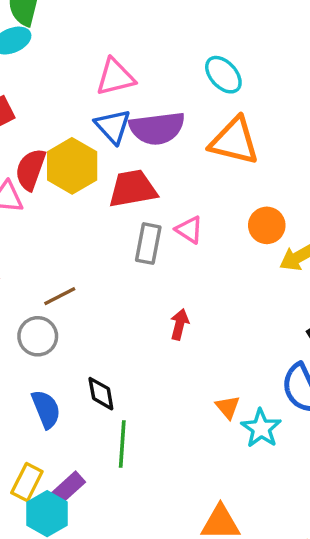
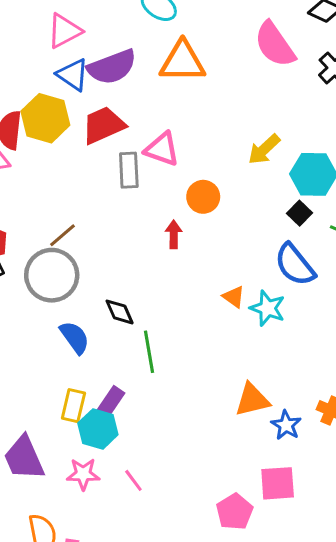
orange circle: (267, 225) -> (203, 197), moved
pink triangle: (189, 230) -> (162, 149), size x1.4
gray circle: (38, 336) -> (52, 275), size x1.5

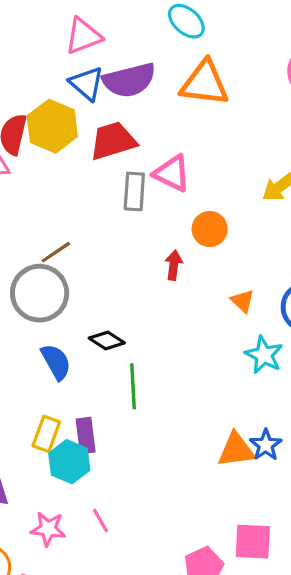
orange triangle: (234, 297) -> (243, 301), moved
black diamond: (119, 312) -> (107, 340), turned -40
purple rectangle: (110, 403) -> (86, 435), turned -48
blue star: (286, 425) -> (266, 445), moved
pink star: (83, 474) -> (48, 529), moved

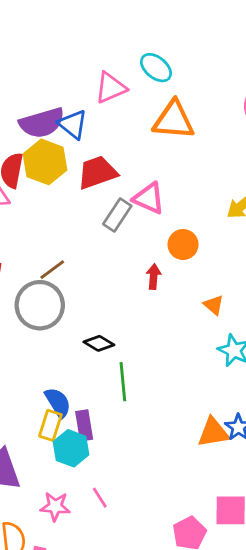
pink triangle: (83, 36) -> (111, 88), moved
purple semicircle: (129, 80) -> (42, 123), moved
gray rectangle: (134, 191) -> (117, 215), turned 32
blue semicircle: (56, 362) -> (58, 403), moved

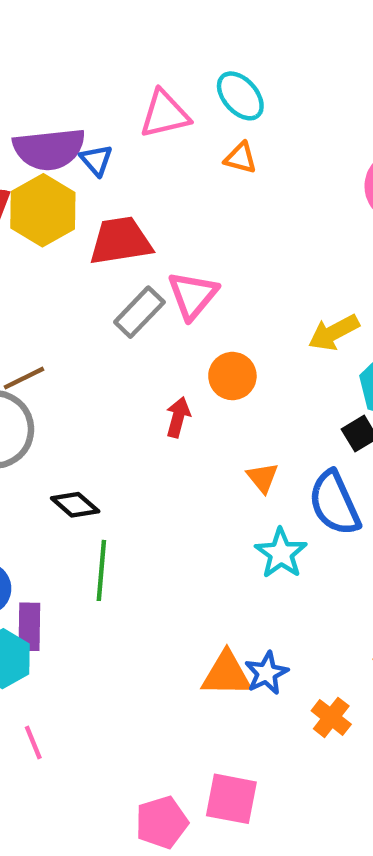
orange triangle: (174, 120) -> (241, 158), moved, size x0.5
blue triangle: (73, 124) -> (96, 160), size x0.7
pink triangle: (149, 198) -> (193, 295), turned 36

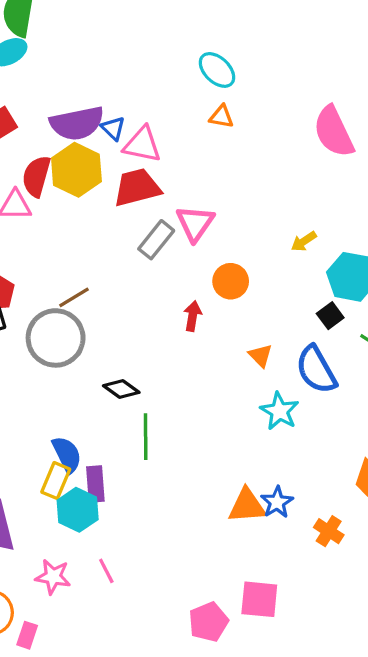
pink triangle: (165, 114) -> (142, 145), moved, turned 30
yellow arrow: (334, 333) -> (304, 241), size x0.7

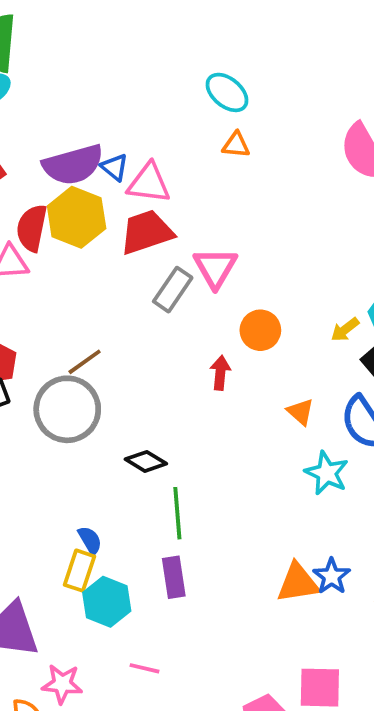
yellow arrow: (304, 241) -> (345, 330), moved
blue semicircle: (67, 455) -> (90, 540), size x0.7
purple rectangle: (95, 484) -> (174, 577), moved
pink line: (106, 571) -> (144, 668), turned -45
pink star: (53, 577) -> (62, 684), moved

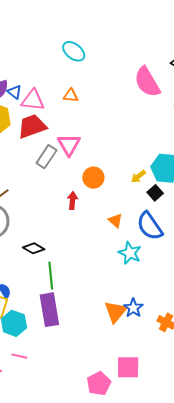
orange triangle: (236, 145) -> (71, 96), moved
purple rectangle: (174, 577) -> (49, 310), size x1.5
orange triangle: (298, 583) -> (116, 312), turned -40
pink line: (144, 668) -> (19, 356), moved

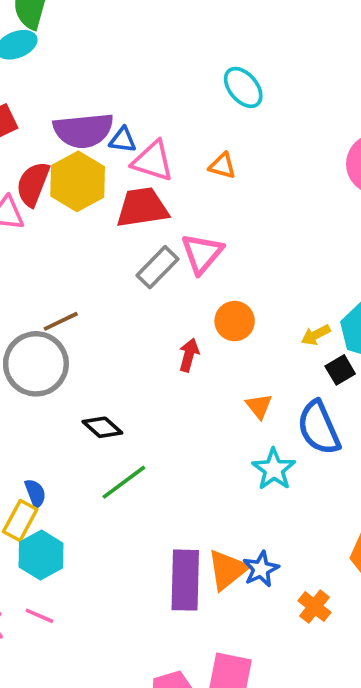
blue triangle: (14, 92) -> (123, 140), turned -42
green line: (51, 276) -> (124, 482), turned 48
purple rectangle: (49, 310) -> (185, 580), moved

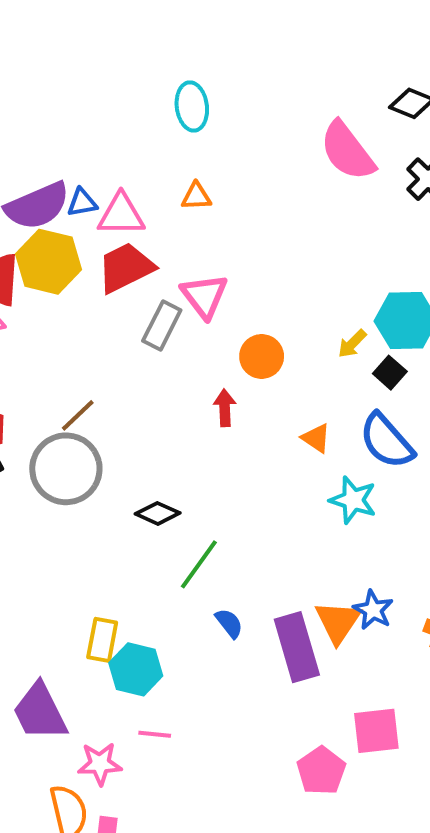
cyan ellipse: (243, 87) -> (192, 106), turned 51
blue semicircle: (35, 493) -> (229, 623), moved

